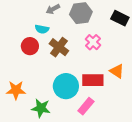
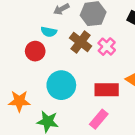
brown cross: (59, 47) -> (81, 42), moved
cyan circle: (66, 86) -> (61, 85), moved

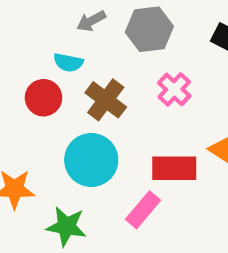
brown cross: (81, 42) -> (106, 100), moved
pink rectangle: (99, 119) -> (143, 210), moved

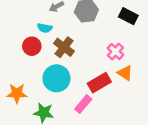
pink cross: (174, 89) -> (115, 52), moved
red rectangle: (174, 168) -> (99, 83), turned -30

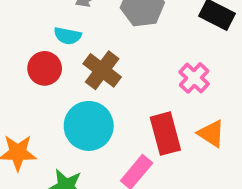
orange triangle: (125, 73) -> (211, 134), moved
red rectangle: (99, 83) -> (165, 134), turned -75

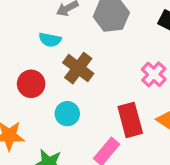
red circle: (45, 68) -> (31, 84), moved
cyan circle: (89, 126) -> (67, 114), size x0.6

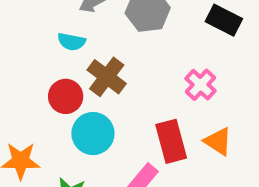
red circle: (31, 84) -> (66, 96), moved
cyan circle: (67, 114) -> (93, 134), size x1.4

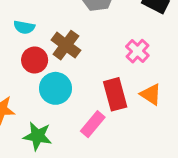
cyan semicircle: (71, 42) -> (24, 27), moved

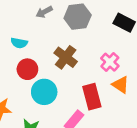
brown cross: (66, 45) -> (66, 57), moved
orange triangle: (151, 94) -> (121, 85), moved

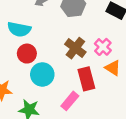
cyan semicircle: (19, 43) -> (19, 29), size x1.5
brown cross: (66, 57) -> (75, 48), moved

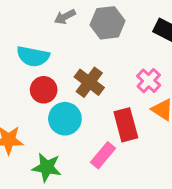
brown cross: (75, 48) -> (89, 82), moved

